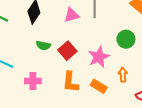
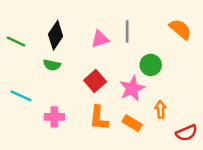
green circle: (126, 39) -> (151, 65), moved
green semicircle: (43, 45) -> (52, 65), moved

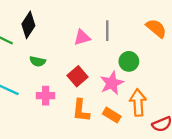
black diamond: (56, 35) -> (28, 25), moved
orange arrow: (161, 109) -> (138, 102), size x1.6
pink cross: (54, 117) -> (46, 96), moved

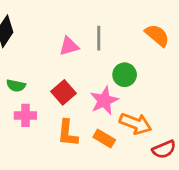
green semicircle: (38, 61) -> (16, 86), moved
orange arrow: (138, 102) -> (135, 124), turned 115

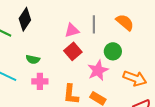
orange semicircle: (157, 35) -> (125, 22), moved
red square: (63, 92) -> (73, 51), moved
orange arrow: (135, 124) -> (135, 78), moved

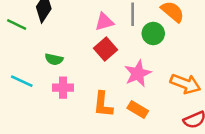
green circle: (113, 51) -> (153, 33), moved

